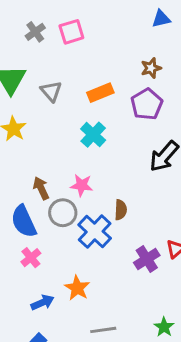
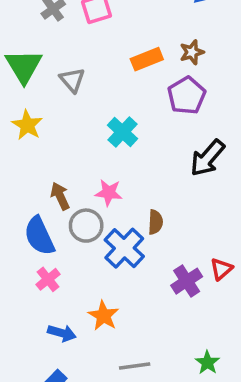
orange rectangle: (100, 93) -> (147, 59), moved
blue arrow: (42, 302) -> (62, 333), turned 40

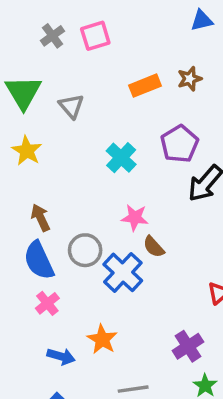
purple pentagon: (187, 96) -> (179, 144), moved
pink star: (109, 193) -> (135, 218), moved
brown arrow: (60, 196) -> (40, 218), moved
brown semicircle: (155, 222) -> (154, 247), turned 135
purple cross: (187, 281) -> (188, 346), moved

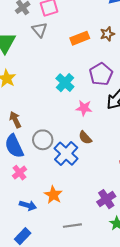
gray triangle: (71, 106) -> (40, 30), moved
pink star: (135, 218) -> (84, 108), moved

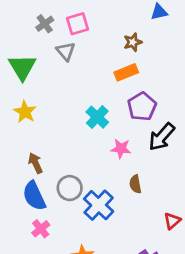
brown star: (107, 34) -> (133, 42), moved
orange rectangle: (80, 38) -> (126, 72), moved
brown semicircle: (85, 138) -> (135, 184), moved, turned 32

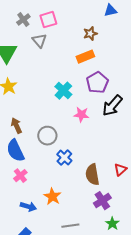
brown semicircle: (135, 184) -> (92, 175), moved, size x1.5
gray circle: (70, 188) -> (47, 136), moved
blue cross: (99, 205) -> (64, 158), size x0.7

